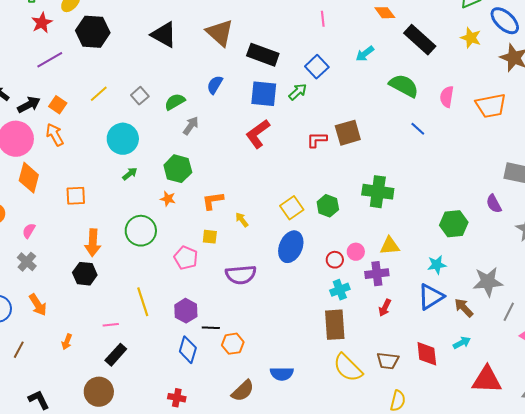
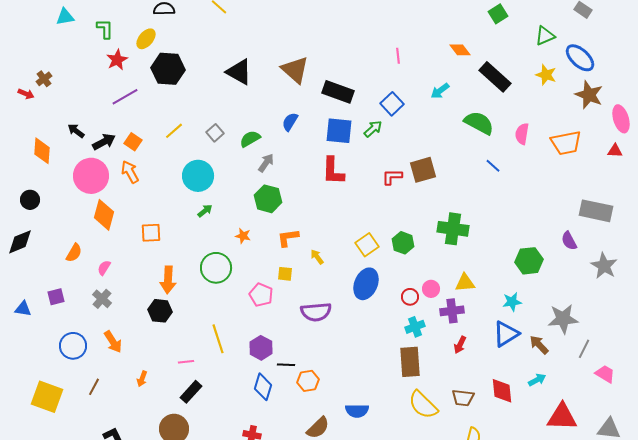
red L-shape: (258, 134) -> (333, 171), turned -52
green hexagon: (178, 169) -> (268, 199), moved

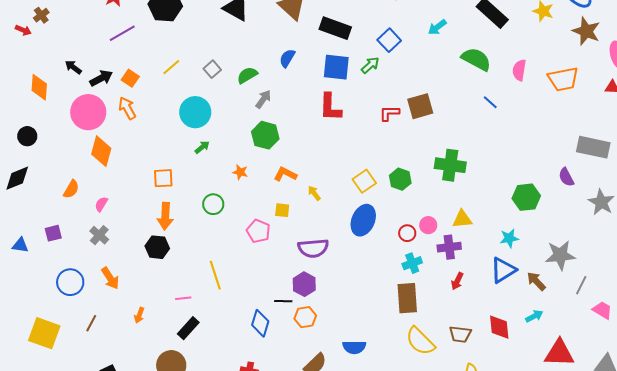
orange square: (151, 233) -> (163, 178), moved
orange L-shape: (288, 238) -> (285, 174), turned 35
green circle: (216, 268) -> (213, 204), size x0.7
purple hexagon: (261, 348) -> (304, 284), moved

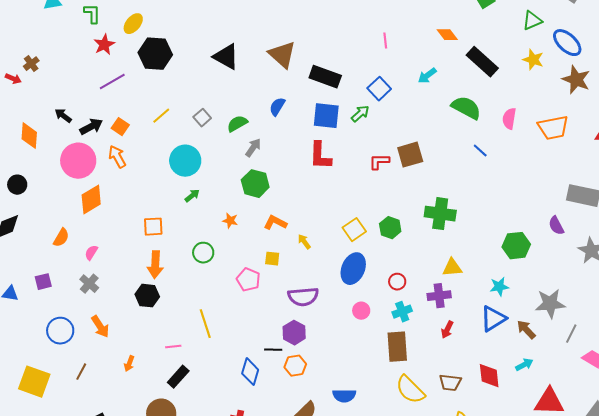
orange diamond: (101, 151) -> (91, 200), turned 44
pink circle: (428, 225) -> (361, 311), moved

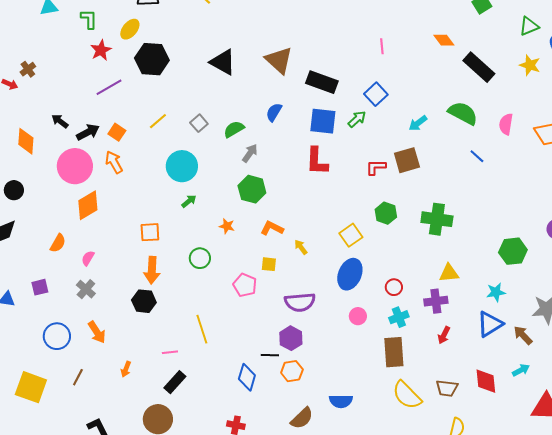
cyan arrow: (427, 76) -> (418, 123), moved
green hexagon: (390, 228) -> (386, 213), moved

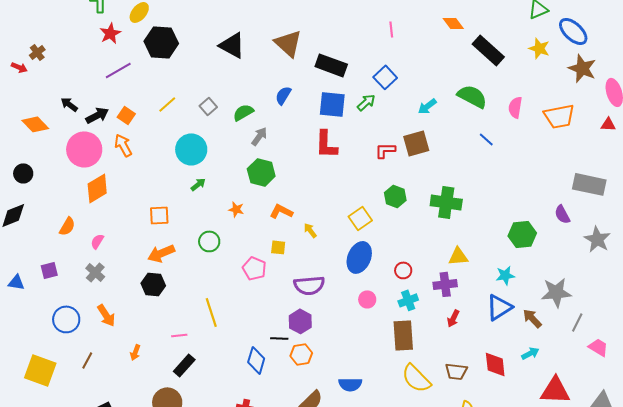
orange diamond: (26, 141) -> (35, 124), turned -48
orange arrow: (152, 270) -> (161, 253), turned 64

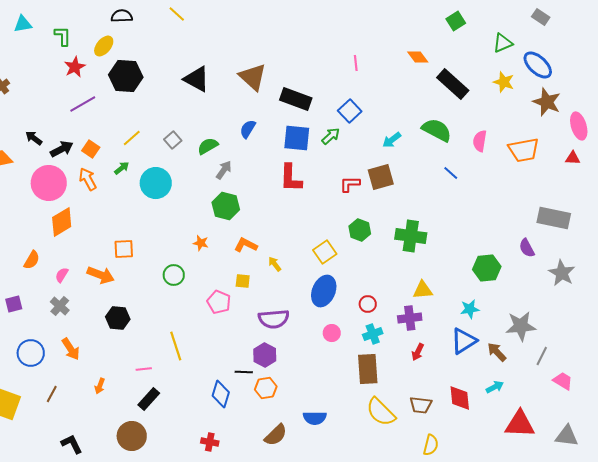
green arrow: (198, 184) -> (122, 168), moved
orange arrow: (161, 253) -> (101, 275), moved, turned -136

